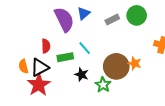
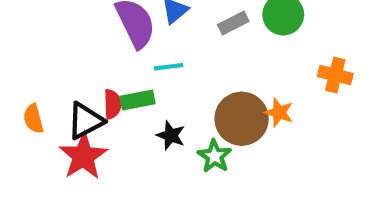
red semicircle: (46, 46) -> (112, 104), moved
cyan line: (85, 48) -> (169, 67), moved, turned -56
orange semicircle: (23, 66) -> (33, 119), moved

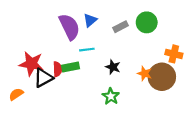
orange semicircle: (33, 119) -> (16, 94), moved, turned 72
brown circle: (242, 119) -> (162, 77), moved
black star: (171, 135) -> (113, 67), moved
red star: (83, 156) -> (31, 64), moved, turned -30

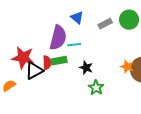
blue triangle: (90, 20) -> (77, 18), turned -40
purple semicircle: (69, 27) -> (58, 38), moved, turned 40
black star: (113, 67) -> (86, 68), moved

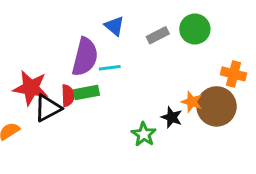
black star: (86, 68) -> (172, 117), moved

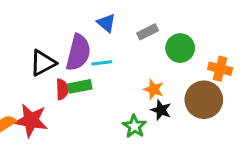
green circle: (195, 29) -> (180, 48), moved
red star: (31, 88) -> (31, 120), moved
orange star: (192, 102) -> (154, 89), moved
black triangle: (48, 108) -> (43, 63), moved

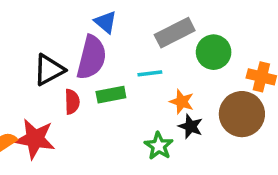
blue triangle: (106, 23) -> (106, 22), moved
gray rectangle: (148, 32) -> (175, 33), size x1.5
cyan line: (102, 63) -> (150, 73), moved
green rectangle: (80, 86) -> (111, 95), moved

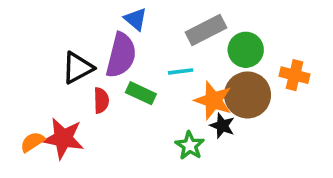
green rectangle: (111, 95) -> (141, 93), turned 36
orange star: (182, 102) -> (213, 100), size x1.5
brown circle: (242, 114) -> (248, 95), moved

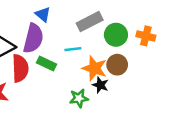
orange cross: (294, 75) -> (146, 36), moved
brown circle: (248, 95) -> (117, 65), size x0.7
red semicircle: (101, 100) -> (20, 68), size x1.6
green star: (190, 146) -> (79, 98), turned 30

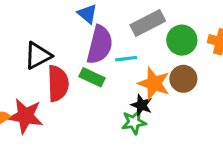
purple semicircle: (33, 38) -> (100, 45), moved
black star: (100, 85) -> (142, 105), moved

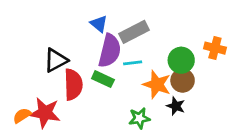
gray rectangle: (148, 23) -> (134, 32), moved
green circle: (182, 40) -> (181, 60), moved
black star: (142, 105) -> (176, 106), moved

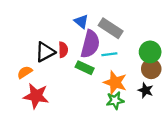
gray rectangle: (134, 32) -> (111, 28), turned 60
red semicircle: (73, 84) -> (63, 50), moved, size x0.6
orange star: (157, 84) -> (115, 82), moved
orange semicircle: (22, 116) -> (25, 72), moved

